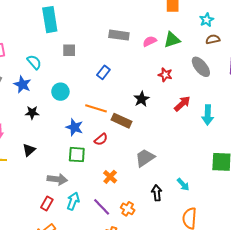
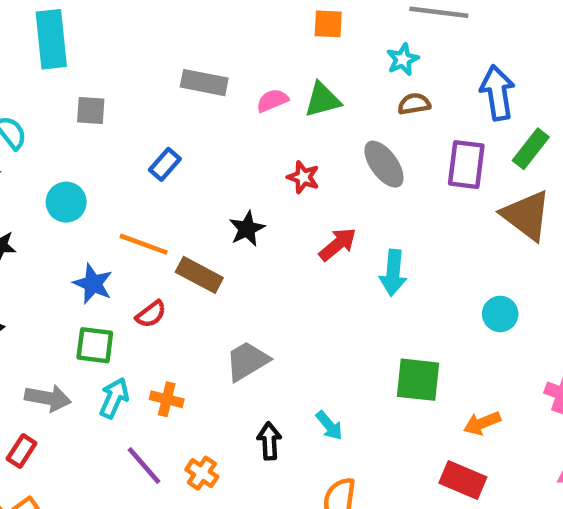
orange cross: (110, 177) -> (167, 399), turned -32
cyan arrow: (73, 201) -> (114, 398), moved

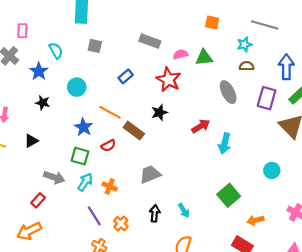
red star: (303, 177) -> (169, 80), moved, size x1.6
green square: (418, 380) -> (229, 195), turned 35

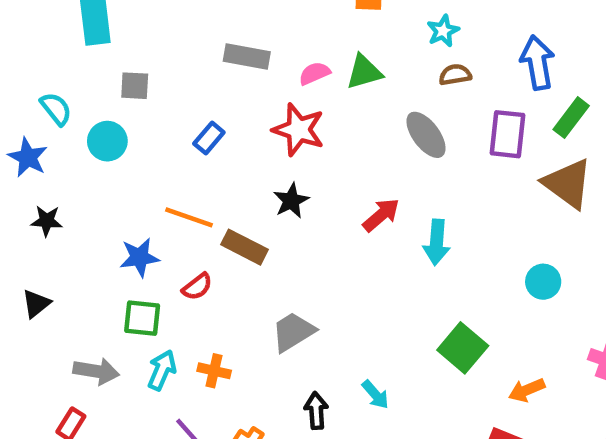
cyan circle: (77, 87) -> (107, 141), moved
blue star: (83, 127) -> (139, 257), turned -30

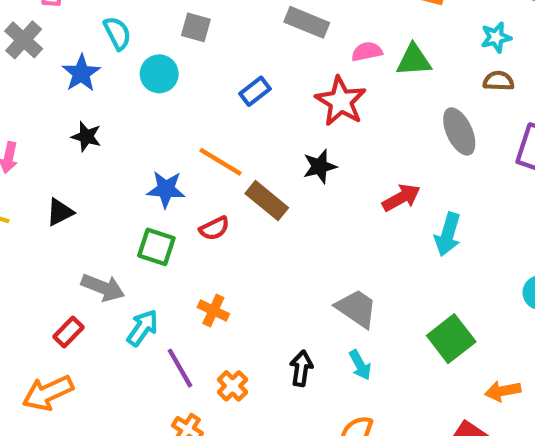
gray trapezoid: (293, 332) -> (357, 308), moved, turned 54
cyan arrow: (162, 370) -> (143, 328), moved

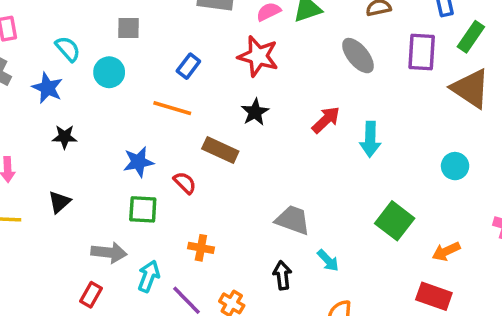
orange line: (220, 162) -> (172, 108), moved
red semicircle: (214, 228) -> (185, 183), turned -95
gray trapezoid: (357, 308) -> (293, 220), moved

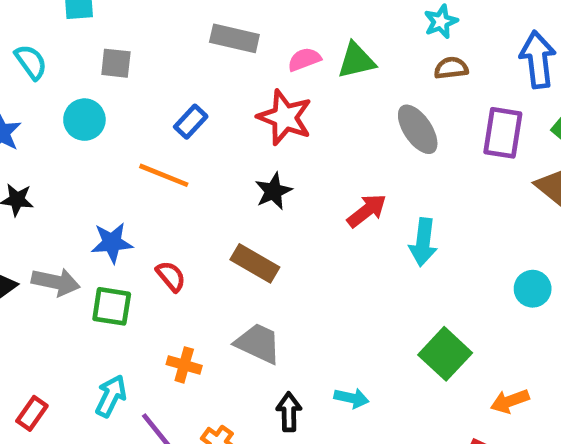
cyan semicircle: (68, 49) -> (31, 62), moved
brown rectangle: (220, 150) -> (255, 263), moved
gray trapezoid: (293, 220) -> (258, 343), moved
gray arrow: (109, 253) -> (56, 282), moved
cyan arrow: (328, 260) -> (352, 398), turned -40

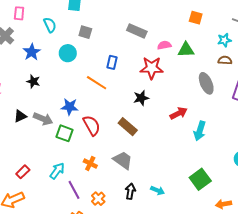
red star: (285, 117) -> (152, 68), turned -30
blue rectangle: (191, 122) -> (112, 62), turned -40
red semicircle: (171, 276) -> (92, 125), size x1.5

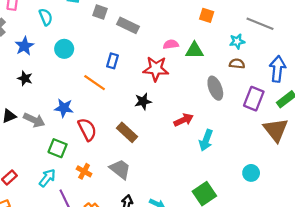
gray rectangle: (137, 31) -> (128, 25), moved
gray square: (85, 32) -> (100, 12), moved
green square: (65, 133) -> (58, 148), moved

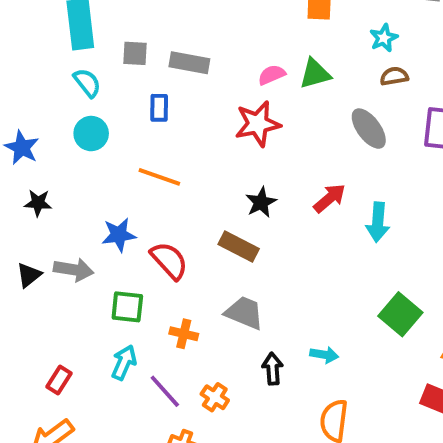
cyan semicircle: (46, 17) -> (87, 83), moved
blue rectangle: (112, 61) -> (159, 108), moved
black star: (143, 101) -> (261, 202), moved

